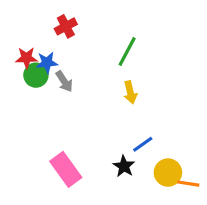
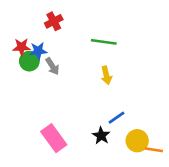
green line: (127, 52) -> (104, 42), turned 70

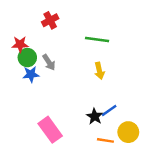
blue star: (38, 51) -> (31, 74), moved
black star: (101, 136) -> (95, 116), moved
orange line: (154, 150) -> (105, 140), moved

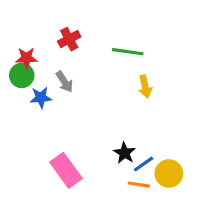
red cross: (50, 20) -> (69, 39), moved
green circle: (27, 58) -> (22, 75), moved
yellow arrow: (99, 71) -> (145, 87), moved
blue line: (109, 110) -> (144, 164), moved

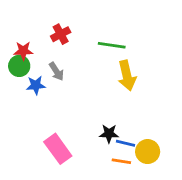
yellow arrow: (145, 87) -> (127, 76), size x1.5
black star: (125, 153) -> (109, 134), turned -30
blue line: (144, 164) -> (126, 143), turned 48

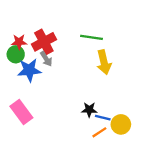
red cross: (61, 34) -> (44, 42), moved, size x1.5
blue star: (36, 85) -> (29, 70), size x1.5
pink rectangle: (58, 149) -> (21, 112), moved
orange line: (121, 161) -> (99, 132), turned -42

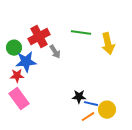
red star: (19, 42) -> (17, 76), moved
gray arrow: (46, 59) -> (55, 52), moved
yellow arrow: (104, 62) -> (108, 44), moved

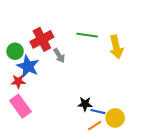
blue star: (26, 62) -> (28, 66), turned 30

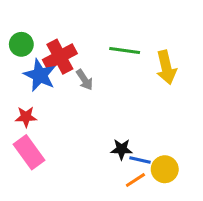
green circle: (15, 51) -> (21, 44), moved
blue star: (28, 66) -> (40, 75), moved

